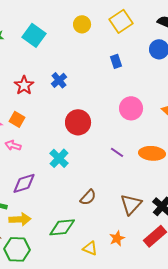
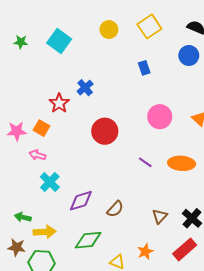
red star: (24, 85) -> (59, 103), moved
cyan cross: (59, 158) -> (50, 182), moved
purple diamond: (24, 183) -> (81, 201), moved
brown triangle: (131, 204) -> (160, 216), size x0.7

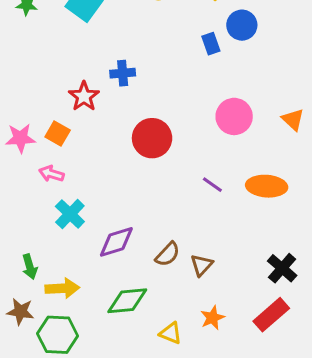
blue circle: (189, 55) -> (242, 25), moved
blue cross: (85, 88) -> (123, 73), turned 35
brown triangle: (160, 216) -> (202, 265), moved
green arrow: (23, 217) -> (30, 267), turned -119

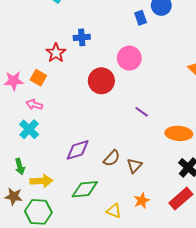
pink circle: (234, 116) -> (129, 58), moved
orange ellipse: (267, 186) -> (179, 133), moved
cyan cross: (70, 214) -> (29, 129), moved

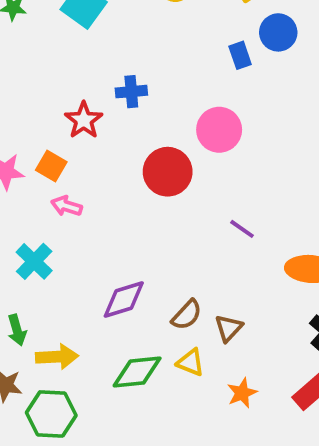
pink arrow: (34, 105) -> (67, 206), moved
yellow triangle: (114, 211) -> (190, 362), moved

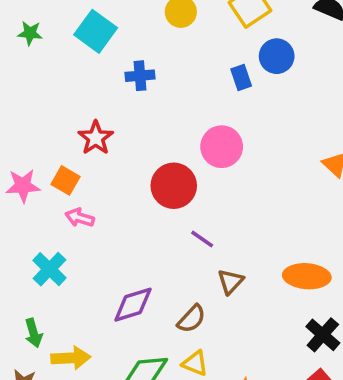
blue cross: (131, 92) -> (140, 76), moved
purple line: (242, 229) -> (202, 239), moved
brown triangle: (229, 328) -> (231, 282), moved

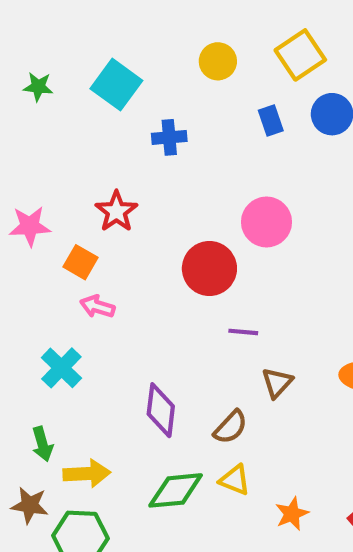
blue rectangle: (241, 77) -> (271, 121), moved
pink star: (23, 186) -> (30, 226), moved
purple line: (202, 239) -> (243, 332), turned -30
purple diamond: (133, 305) -> (161, 410), turned -66

